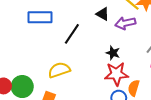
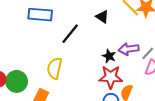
purple arrow: (125, 23) -> (129, 49), moved
yellow semicircle: (59, 70) -> (55, 68), turned -65

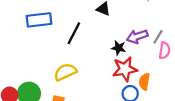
yellow semicircle: (55, 68) -> (65, 72), turned 65

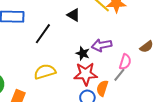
gray line: (158, 37) -> (119, 75), moved
yellow semicircle: (65, 72) -> (45, 72), moved

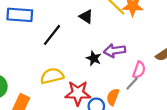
red star: (86, 74) -> (78, 93), moved

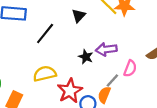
black triangle: (86, 16) -> (79, 16), turned 40
gray line: (132, 84) -> (112, 81), moved
red star: (78, 93) -> (70, 91), turned -30

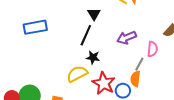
black line: (45, 33) -> (86, 35), moved
black star: (86, 57) -> (93, 57), moved

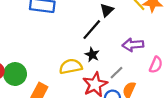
gray line: (139, 64) -> (117, 73), moved

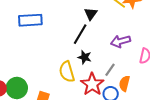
yellow semicircle: (71, 66) -> (67, 72), turned -85

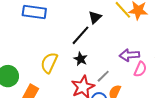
purple arrow: (120, 41) -> (129, 55), moved
yellow semicircle: (67, 72) -> (49, 63), moved, turned 30

